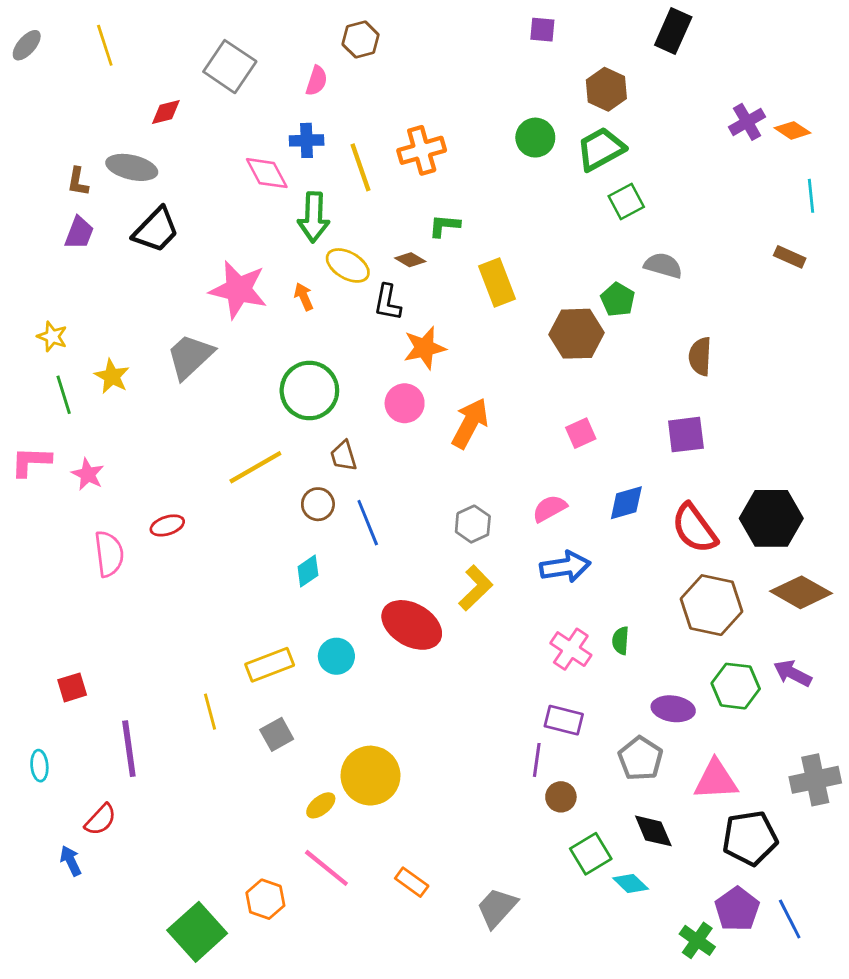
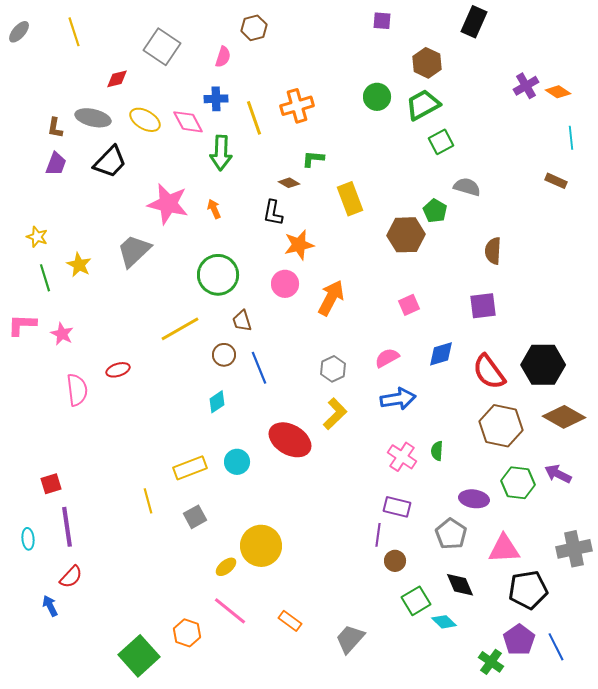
yellow ellipse: (348, 265) -> (145, 120), moved
purple line: (129, 749) -> (67, 527), moved

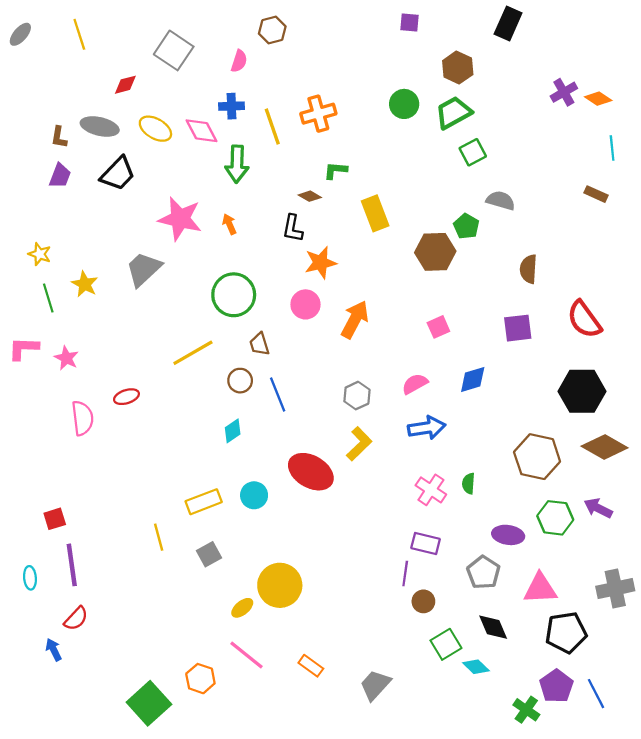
red semicircle: (489, 372) -> (584, 319), moved

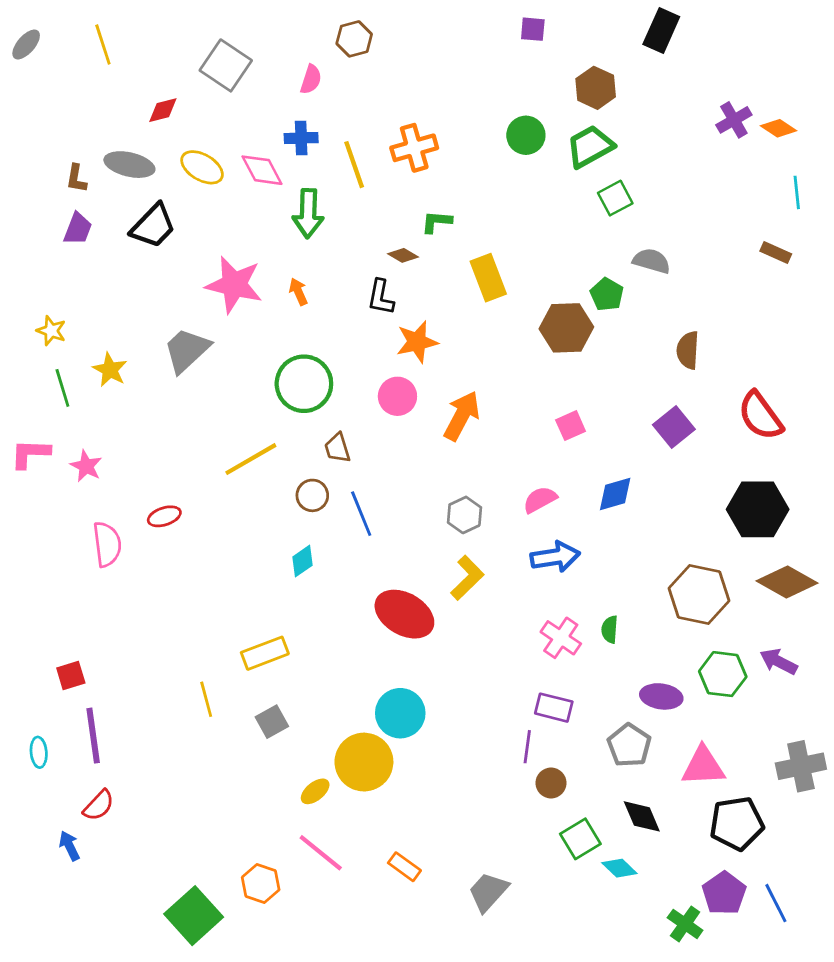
purple square: (518, 328) -> (674, 427), turned -32
cyan circle: (254, 495) -> (400, 713), moved, size x1.4

